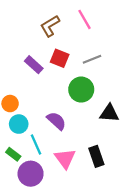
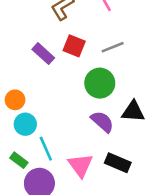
purple semicircle: (56, 121) -> (102, 122), moved
black rectangle: (96, 156) -> (118, 163), turned -48

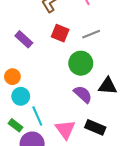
purple rectangle: (43, 54) -> (24, 39), moved

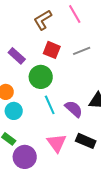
green circle: (81, 63) -> (41, 77), moved
cyan line: (37, 116) -> (50, 105), moved

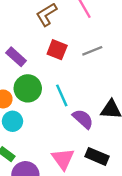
green circle: (41, 77) -> (28, 88), moved
cyan line: (50, 105) -> (62, 95), moved

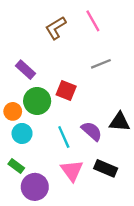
red square: (57, 50) -> (66, 91), moved
cyan line: (62, 95) -> (64, 137), moved

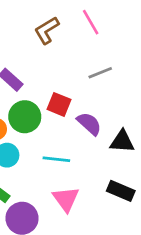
purple semicircle: (92, 131) -> (89, 124), moved
cyan line: (64, 137) -> (56, 159), turned -60
black rectangle: (106, 168) -> (121, 191), moved

